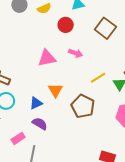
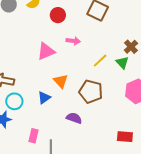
purple semicircle: (40, 124) -> (74, 118), moved
pink rectangle: (18, 138) -> (33, 136), turned -32

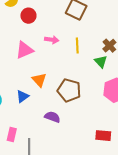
red circle: (58, 15) -> (28, 16), moved
yellow line: (100, 61) -> (77, 45), moved, turned -49

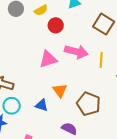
pink arrow: (52, 40) -> (76, 52), size x1.6
blue triangle: (23, 96) -> (42, 105), turned 48

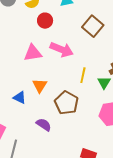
yellow line: (101, 60) -> (83, 75), moved

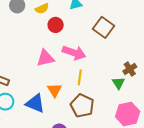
yellow line: (83, 75) -> (80, 77), moved
blue triangle: (20, 98) -> (35, 103), size x1.5

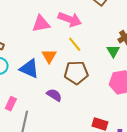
yellow line: (80, 77) -> (75, 44), turned -49
brown pentagon: (82, 106) -> (76, 73), turned -30

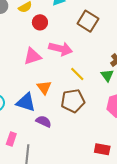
yellow line: (75, 44) -> (77, 74), moved
purple semicircle: (54, 95) -> (44, 121), moved

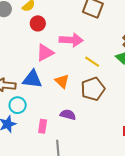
red circle: (40, 22) -> (38, 23), moved
blue triangle: (26, 102) -> (32, 79), moved
pink rectangle: (11, 139) -> (43, 126), moved

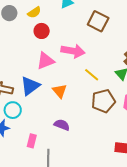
blue triangle: (32, 79) -> (30, 86), turned -50
brown pentagon: (93, 89) -> (103, 101), moved
pink rectangle: (43, 126) -> (32, 141), moved

